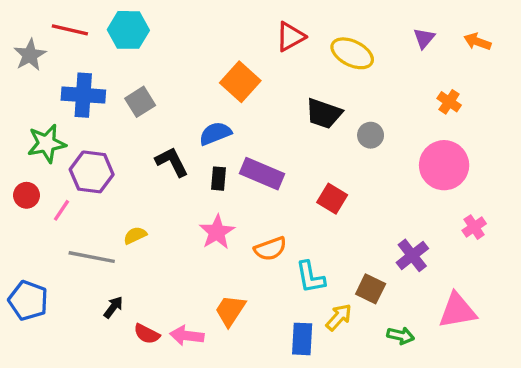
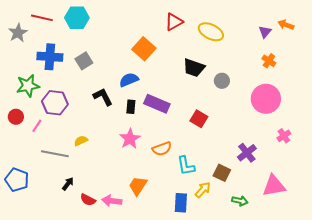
purple triangle: (424, 38) -> (265, 32), moved

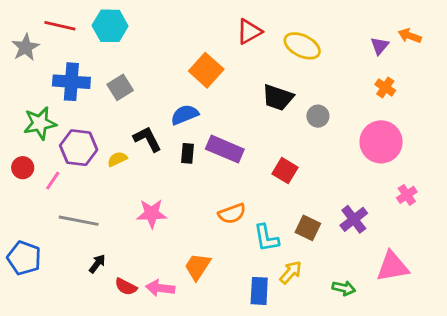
pink star: (130, 139) -> (152, 214), moved, turned 30
yellow semicircle: (81, 141) -> (117, 159), moved
brown square: (222, 173) -> (308, 228), moved

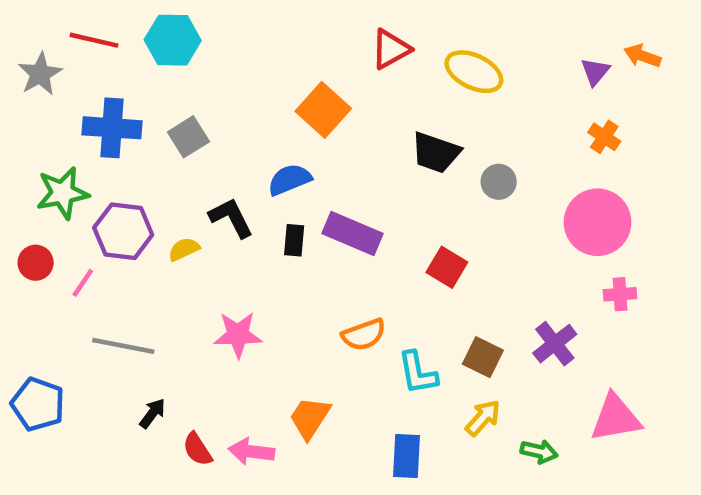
pink cross: (407, 195) -> (620, 294), moved, turned 30
yellow arrow: (291, 272) -> (483, 418), moved
red semicircle: (126, 287) -> (197, 449), turned 30

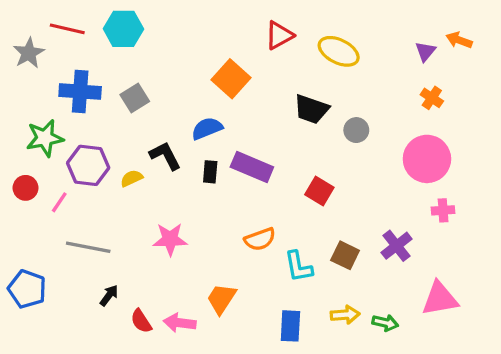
yellow arrow: (483, 418) -> (345, 315), moved, turned 44

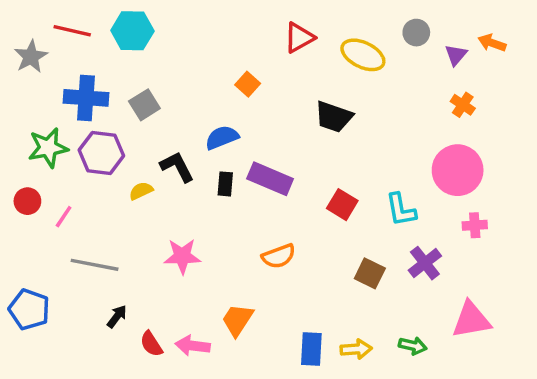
orange square: (231, 79) -> (248, 84), size x0.6
gray circle: (356, 130) -> (416, 33), moved
purple hexagon: (88, 165) -> (101, 153), moved
cyan L-shape: (298, 267) -> (401, 210), moved
yellow arrow: (345, 315) -> (356, 349), moved

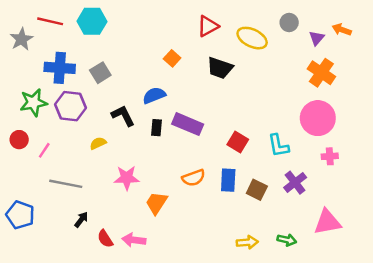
orange cross: (463, 105) -> (321, 73), size x1.6
black trapezoid: (334, 117) -> (220, 68), moved
yellow semicircle: (141, 191) -> (98, 143), moved
orange trapezoid: (237, 320) -> (157, 203), moved
blue rectangle: (311, 349) -> (228, 180), moved

